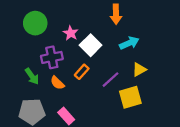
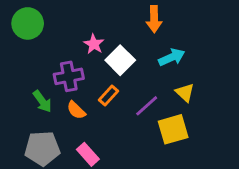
green circle: (35, 23) -> (28, 23), moved
yellow triangle: (139, 70) -> (185, 93), turned -48

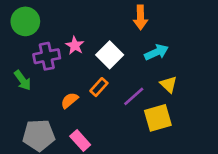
pink star: (94, 44) -> (75, 46), moved
purple cross: (69, 76) -> (47, 56), moved
green arrow: (42, 101) -> (23, 80), moved
orange semicircle: (76, 110) -> (69, 100), turned 96

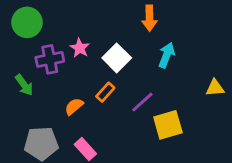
cyan arrow: (157, 52) -> (167, 55), turned -45
yellow triangle: (169, 84) -> (215, 88), moved, turned -48

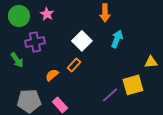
pink star: (80, 48) -> (47, 14), moved
purple line: (142, 102) -> (110, 95), moved
yellow square: (168, 125) -> (133, 85), moved

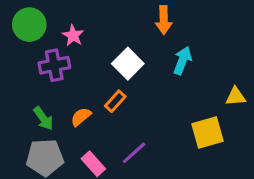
pink star: (47, 14) -> (73, 36), moved
green arrow: (17, 60) -> (43, 118), moved
purple line: (110, 95) -> (134, 153), moved

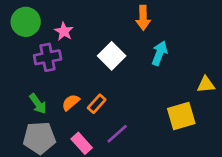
orange rectangle: (115, 101) -> (97, 104), moved

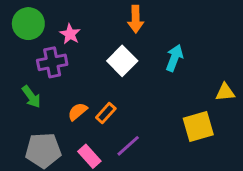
orange arrow: (143, 18) -> (136, 19), moved
green arrow: (38, 104) -> (31, 97), moved

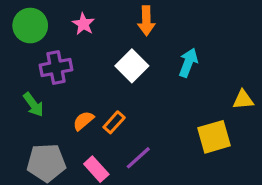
pink star: (70, 34) -> (83, 24), moved

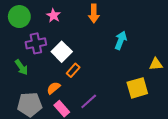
white square: (132, 66) -> (62, 52), moved
orange semicircle: (83, 121) -> (53, 88), moved
orange rectangle: (114, 122) -> (73, 70), moved

